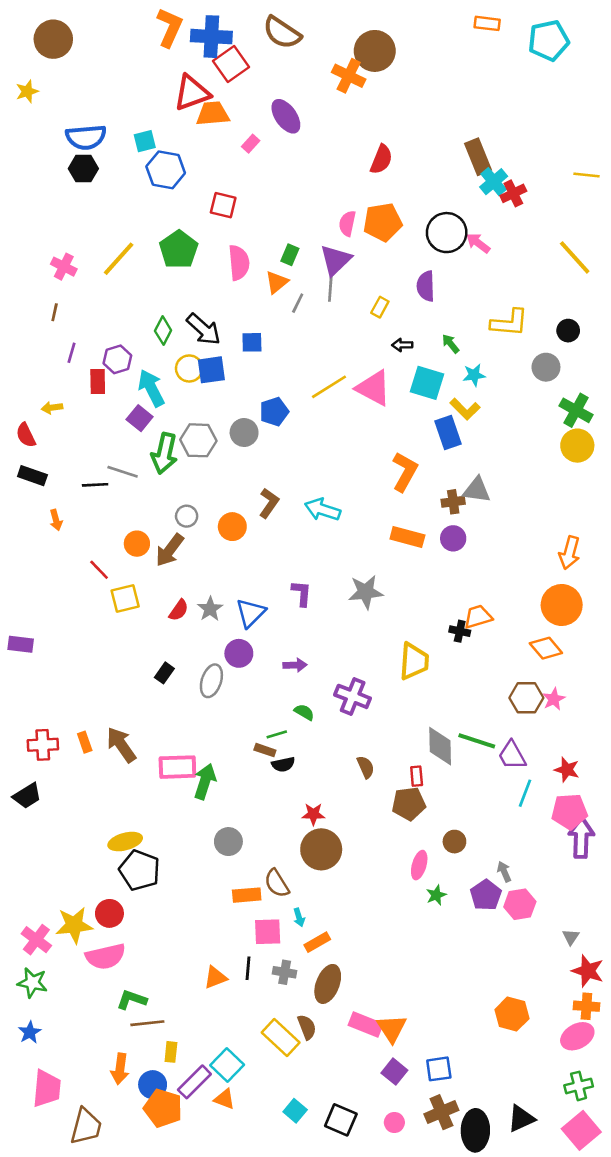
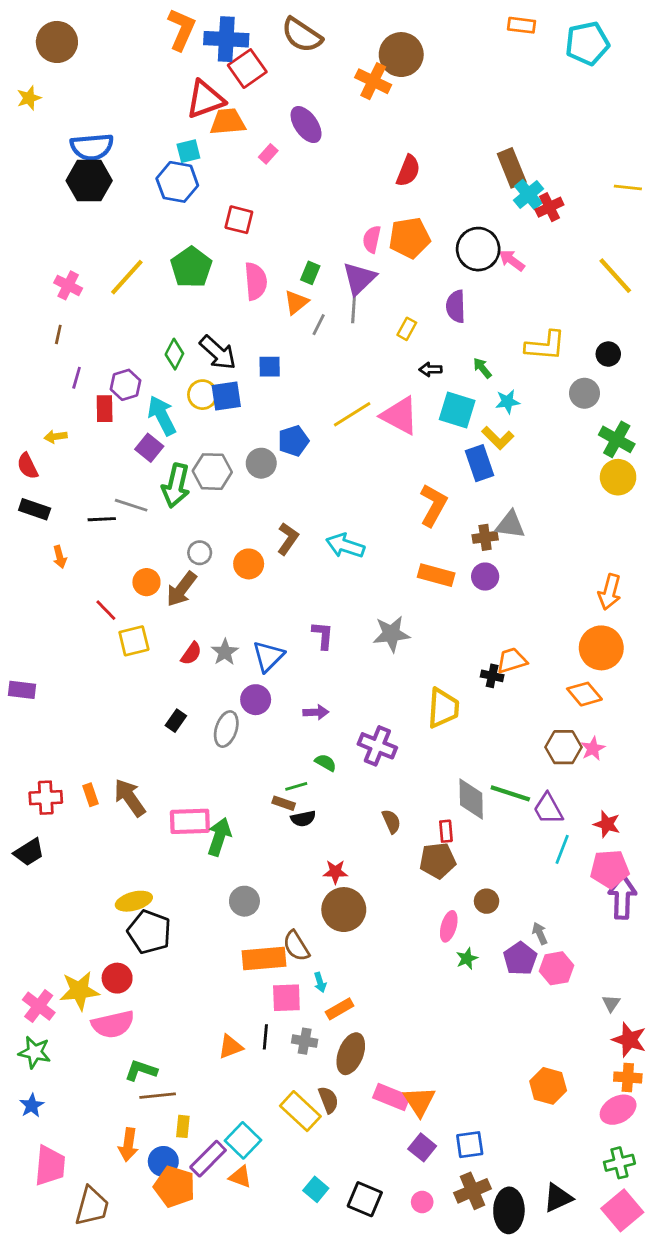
cyan square: (145, 141) -> (188, 151), moved
black hexagon: (83, 169) -> (89, 181), size x1.4
orange rectangle: (247, 895) -> (264, 959), size x1.4

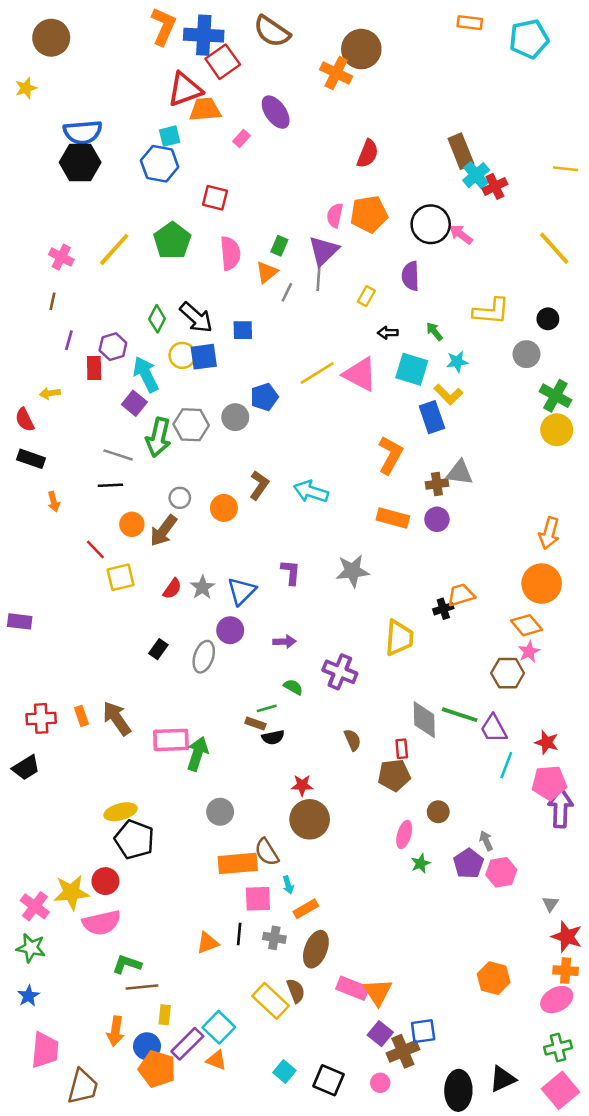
black line: (102, 519) -> (110, 485), moved
black cross: (492, 676) -> (443, 609), turned -30
pink star: (593, 749) -> (529, 652), moved
brown cross: (473, 1191) -> (403, 1051), moved

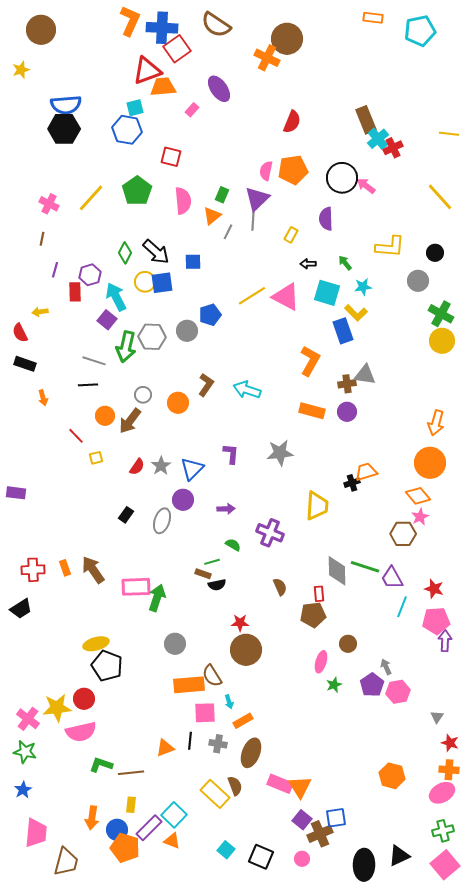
yellow square: (121, 577) -> (96, 458), size x0.6
purple arrow: (561, 808) -> (445, 641), size x0.7
red star: (567, 937) -> (450, 743), size x0.7
brown line: (142, 987) -> (131, 773), moved

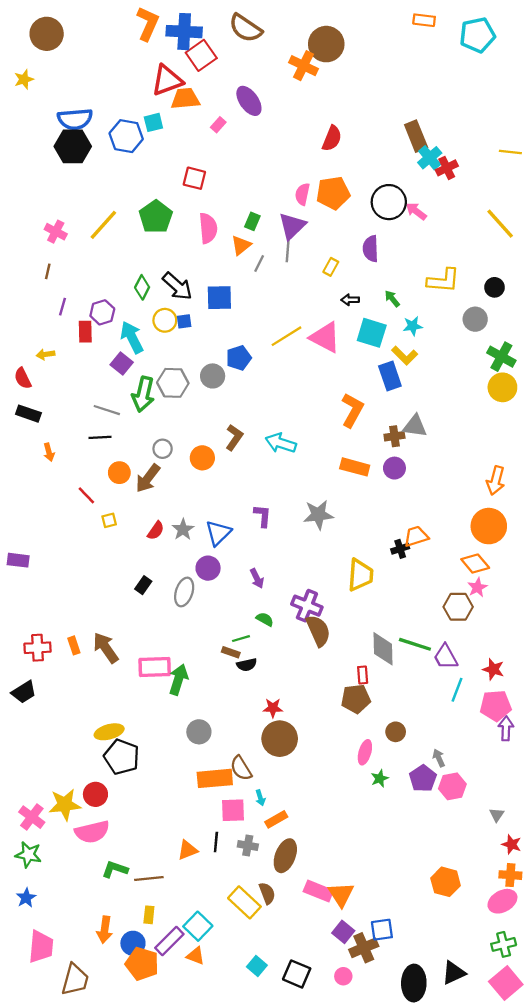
blue hexagon: (127, 130) -> (126, 136), moved
blue square: (193, 262) -> (219, 298), size x1.4
blue square: (162, 283) -> (184, 321), size x0.6
purple arrow: (226, 509) -> (257, 578), turned 66
brown semicircle: (280, 587) -> (318, 631), moved, size x1.6

